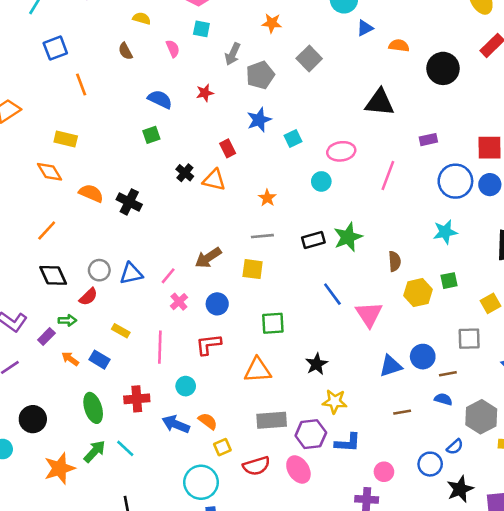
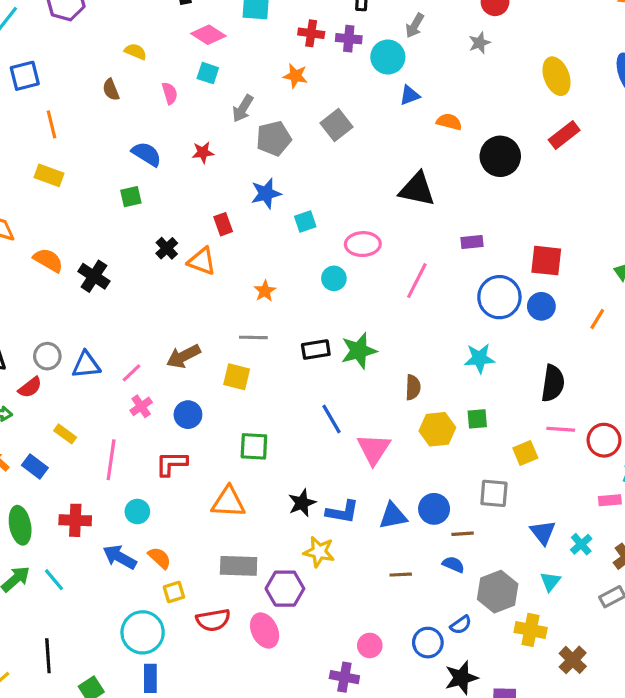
yellow rectangle: (66, 139) -> (49, 175), moved
blue L-shape: (348, 443) -> (342, 512), moved

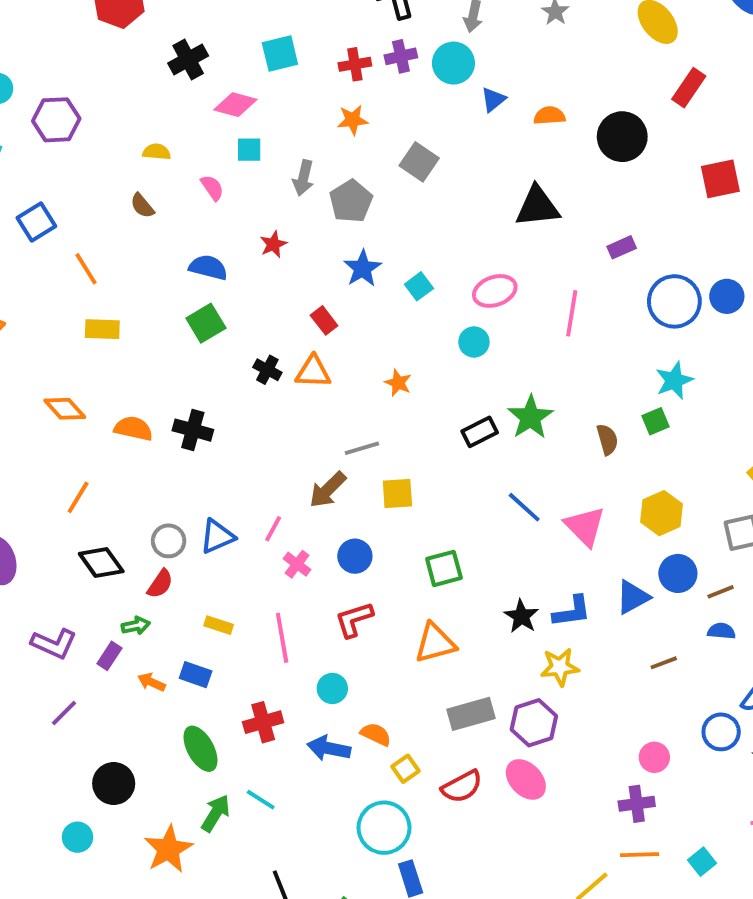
green square: (131, 197) -> (206, 323), size x1.4
red square: (546, 261) -> (720, 179), moved
gray line: (253, 337) -> (362, 448), moved
green square: (477, 419) -> (656, 421), moved
yellow hexagon: (437, 429) -> (662, 513), moved

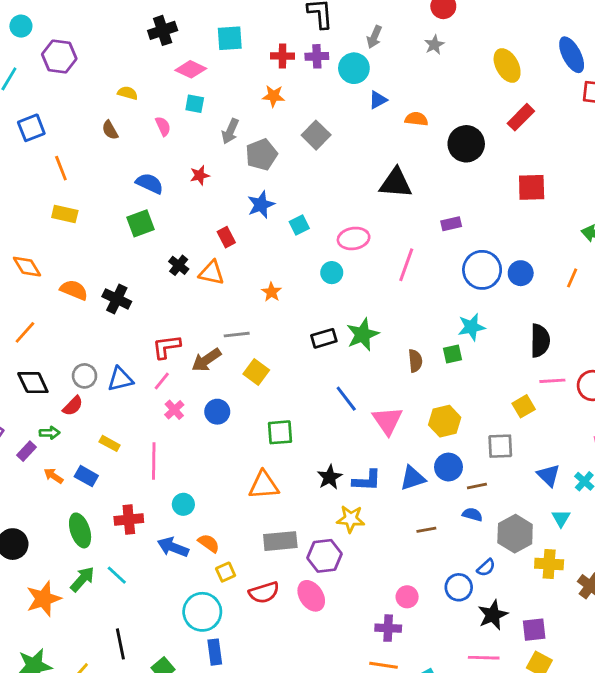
yellow square: (397, 493) -> (256, 372), turned 30
red L-shape: (354, 620) -> (166, 347), moved

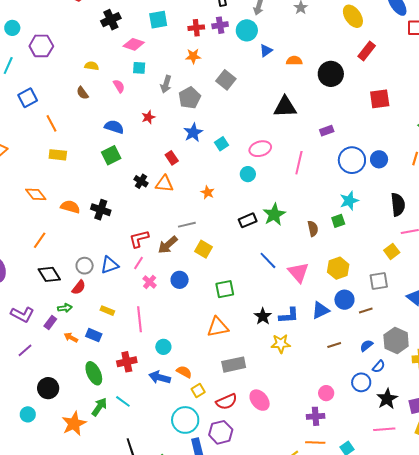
blue semicircle: (472, 514) -> (366, 346), moved, turned -48
purple hexagon: (324, 556) -> (221, 432), moved

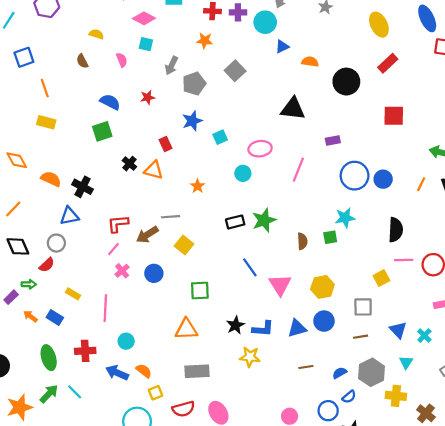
blue triangle: (110, 265) -> (69, 216), moved
brown line: (366, 311) -> (360, 337), moved

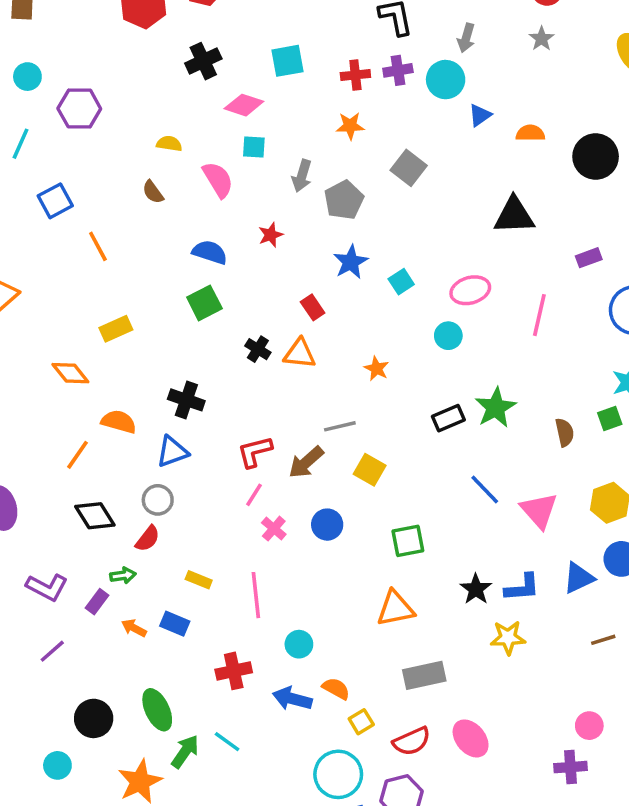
pink semicircle: (122, 60) -> (218, 180), size x1.5
yellow rectangle: (46, 122) -> (116, 329), moved, turned -30
orange semicircle: (51, 179) -> (119, 422), moved
green ellipse: (49, 358) -> (157, 710), moved

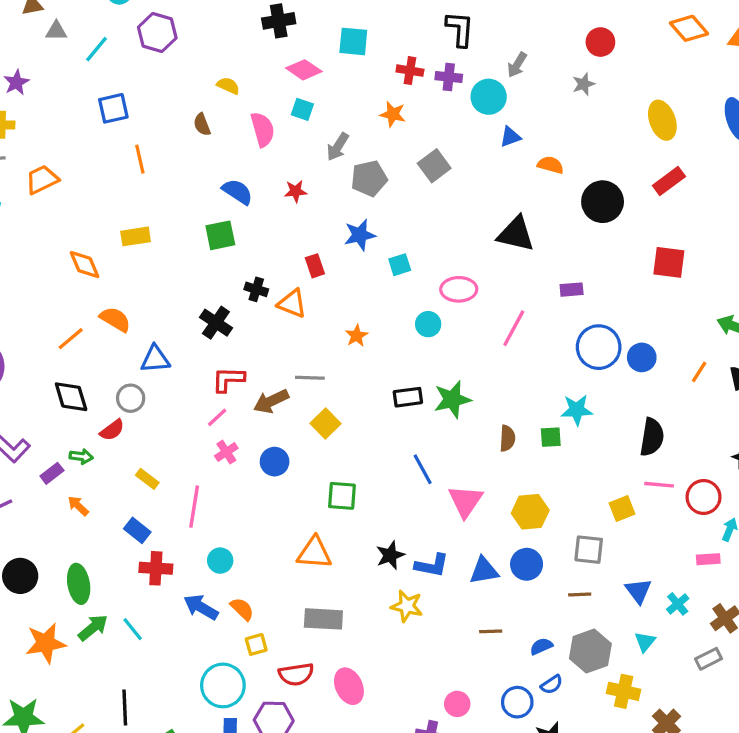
black cross: (258, 349) -> (256, 289), turned -30
black cross: (186, 400) -> (216, 323), moved
blue rectangle: (175, 624) -> (137, 530), moved

